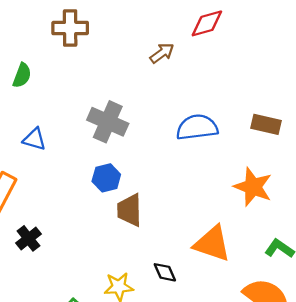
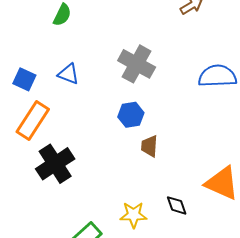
brown trapezoid: (130, 210) -> (149, 146), size x0.7
black cross: (29, 238) -> (55, 164), size x1.6

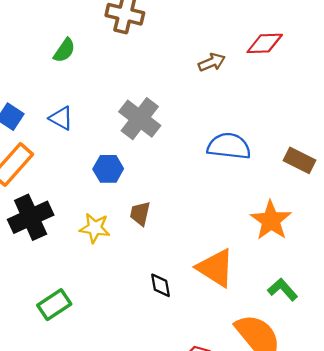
blue hexagon: (131, 115) -> (108, 169), moved
yellow star: (133, 215) -> (95, 228), moved

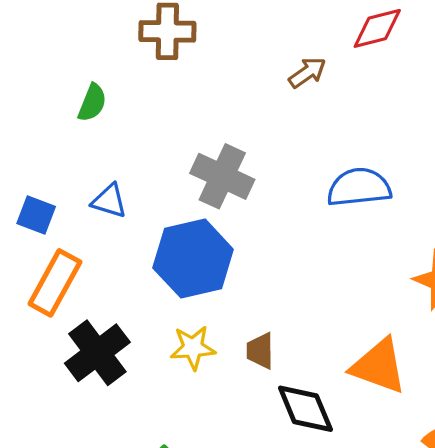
blue hexagon: (108, 169) -> (193, 259), size x1.8
brown trapezoid: (140, 214) -> (260, 351), moved
black diamond: (160, 285) -> (305, 409), size x1.6

